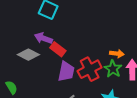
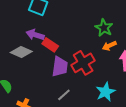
orange arrow: (117, 54) -> (109, 46), turned 152
green star: (113, 69) -> (104, 28), moved

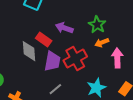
purple arrow: (35, 35) -> (64, 28), moved
gray diamond: (21, 52) -> (29, 51), moved, turned 60

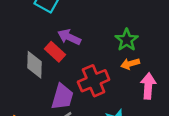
purple arrow: (64, 28) -> (69, 37), moved
purple trapezoid: (52, 61) -> (62, 97), moved

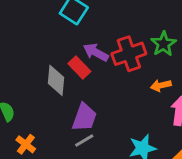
green star: (127, 40) -> (163, 44), moved
red cross: (94, 81) -> (129, 54), moved

